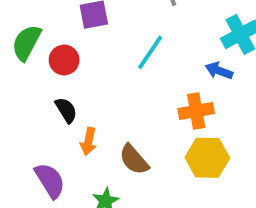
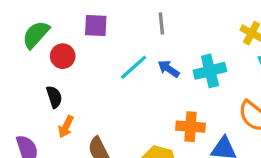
blue arrow: (219, 71) -> (169, 69), moved
orange cross: (196, 111) -> (191, 127), moved

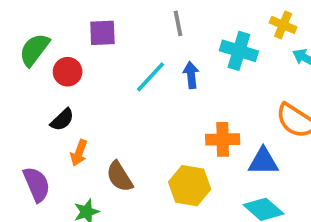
blue arrow: (169, 69) -> (191, 75), turned 55
cyan cross: (210, 71) -> (239, 51), moved, turned 36
black semicircle: (54, 97) -> (62, 120), turned 70

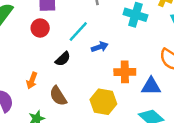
red circle: (68, 72) -> (40, 28), moved
blue arrow: (191, 75) -> (100, 47), moved, turned 77
black semicircle: (62, 120) -> (63, 59), moved

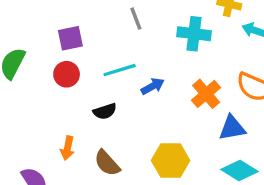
cyan line: (78, 32) -> (120, 70), turned 40
black semicircle: (63, 59) -> (105, 111), turned 35
orange cross: (125, 72) -> (206, 94), moved, turned -30

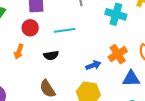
blue arrow: (153, 86) -> (93, 65), moved
orange arrow: (67, 148) -> (19, 52), moved

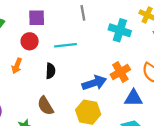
black semicircle: (51, 55) -> (50, 71), turned -80
blue arrow: (93, 65) -> (94, 83), size x1.5

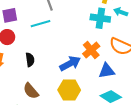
cyan cross: (120, 30) -> (100, 18), moved
cyan line: (66, 45) -> (40, 24), moved

